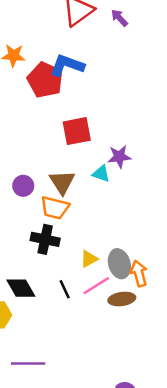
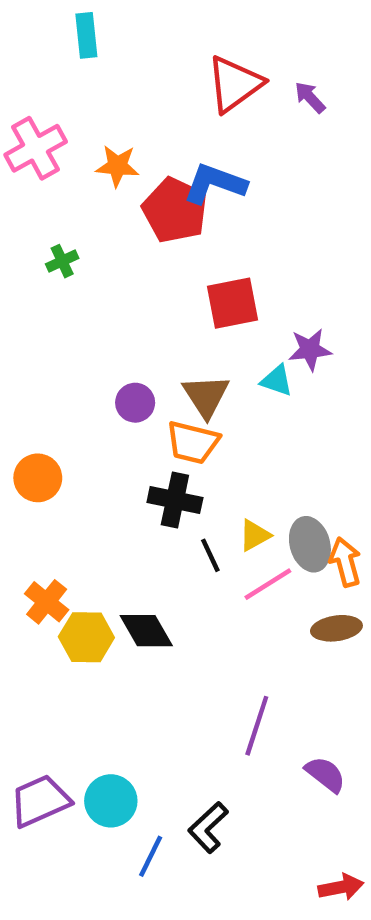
black diamond: (21, 288) -> (146, 631), moved
black line: (65, 289) -> (210, 555), moved
brown ellipse: (122, 299) -> (336, 628), moved
purple line: (28, 364) -> (257, 726), moved, turned -72

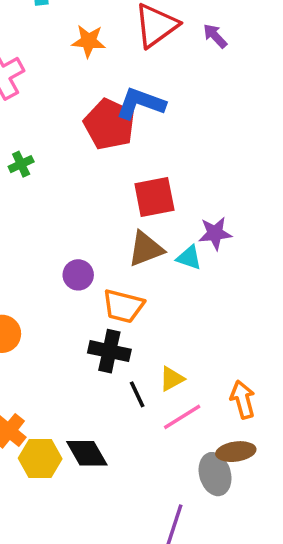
orange star: (117, 166) -> (89, 41), moved
brown triangle: (206, 396) -> (146, 249), moved, turned 42
gray ellipse: (310, 544) -> (215, 474), moved

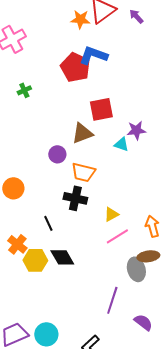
orange star: (89, 41) -> (80, 19), moved
brown triangle: (146, 249) -> (82, 133), moved
black line: (137, 394) -> (48, 223), moved

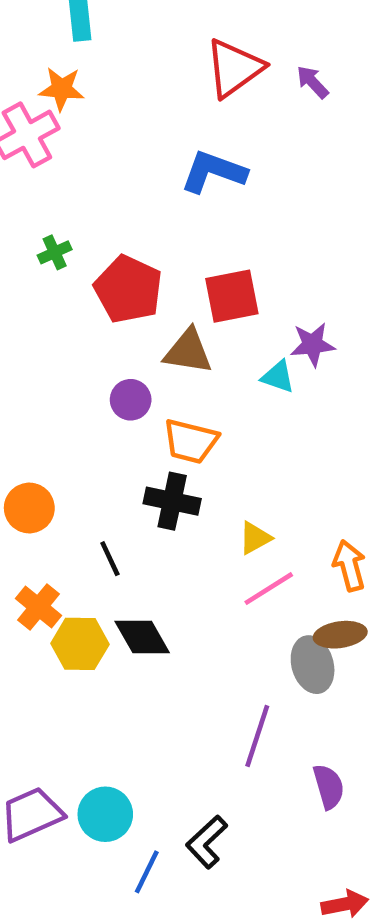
orange star: (80, 19) -> (62, 89), moved
red pentagon: (75, 67) -> (128, 289), moved
brown triangle: (82, 133) -> (188, 351), turned 30
orange circle: (13, 188) -> (29, 508), moved
purple semicircle: (143, 322) -> (329, 787), turned 36

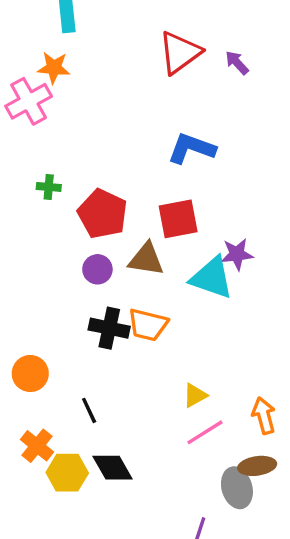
blue L-shape: (214, 172) -> (192, 148), moved
green cross: (55, 252) -> (49, 187), turned 30
cyan triangle: (278, 377) -> (212, 278), size x1.8
purple circle: (131, 400) -> (97, 269), moved
black cross: (172, 501) -> (109, 328), moved

